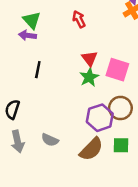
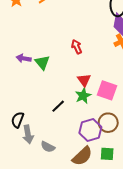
green triangle: (32, 20) -> (42, 62), moved
purple arrow: (28, 35) -> (24, 58), moved
black line: (38, 70) -> (58, 106), moved, turned 32
gray arrow: (18, 141) -> (28, 134), moved

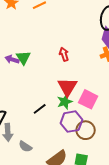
green triangle: (42, 62) -> (23, 58), moved
red triangle: (84, 80) -> (67, 87), size x1.5
purple hexagon: (90, 130) -> (71, 122), moved

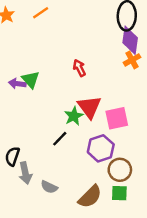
pink square: (88, 99) -> (117, 118), turned -30
green star: (65, 102) -> (74, 116), moved
brown circle: (86, 130) -> (120, 170), moved

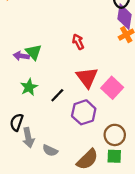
green star: (74, 116) -> (29, 87), moved
pink square: (117, 118) -> (112, 88), turned -35
black line: (60, 139) -> (57, 95), moved
purple hexagon: (101, 148) -> (84, 112), moved

